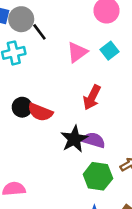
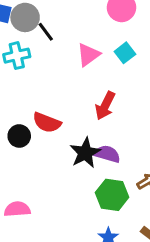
black circle: (22, 107) -> (19, 136), moved

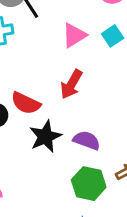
red arrow: (105, 106) -> (71, 84), moved
black star: (85, 153) -> (45, 136), moved

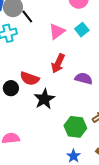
purple semicircle: (87, 140) -> (84, 79), moved

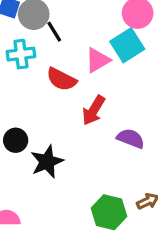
cyan square: (82, 30) -> (127, 45), moved, size x1.5
red semicircle: (30, 78) -> (61, 79), moved
black star: (44, 99) -> (47, 162), moved

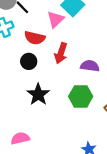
black circle: (16, 140) -> (29, 61), moved
green hexagon: (109, 212) -> (81, 96), moved

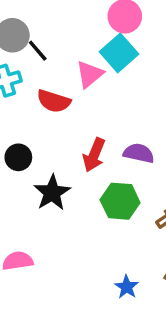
red arrow: (61, 53) -> (94, 155), moved
black circle: (29, 61) -> (18, 157), moved

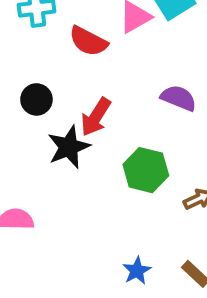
purple semicircle: (139, 153) -> (179, 98), moved
red arrow: (94, 155) -> (96, 117), moved

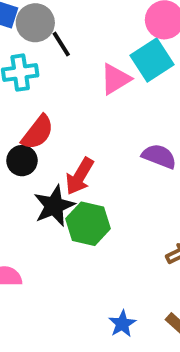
red semicircle: (88, 41) -> (38, 132), moved, turned -78
green hexagon: (146, 170) -> (88, 224), moved

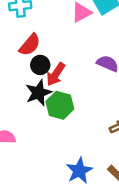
black circle: (22, 161) -> (40, 65), moved
blue star: (122, 324) -> (79, 171), size x1.5

